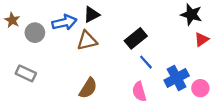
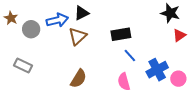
black rectangle: (136, 38) -> (121, 34), turned 30
brown triangle: (87, 41) -> (77, 36), turned -30

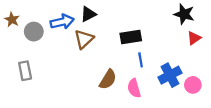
blue line: (130, 55) -> (141, 60), turned 32
gray rectangle: (23, 66) -> (25, 71), turned 54
brown semicircle: (79, 79) -> (108, 79), moved

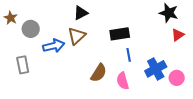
blue arrow: (62, 22) -> (54, 46), moved

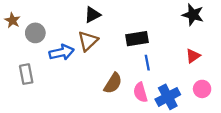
red triangle: (178, 35) -> (193, 56), moved
blue cross: (156, 69) -> (168, 97), moved

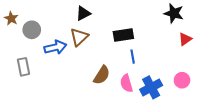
red triangle: (193, 56) -> (185, 39), moved

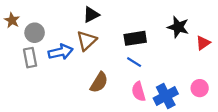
black star: (174, 13) -> (178, 27), moved
blue line: (133, 57) -> (134, 62), moved, turned -48
gray rectangle: (24, 67) -> (30, 58), moved
brown semicircle: (102, 75) -> (99, 82), moved

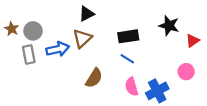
brown star: (12, 20) -> (12, 29), moved
pink circle: (200, 88) -> (186, 72), moved

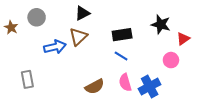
gray circle: (33, 31) -> (37, 17), moved
gray rectangle: (29, 54) -> (27, 79), moved
pink circle: (186, 72) -> (171, 60), moved
brown semicircle: (94, 78) -> (95, 87), moved, turned 30

